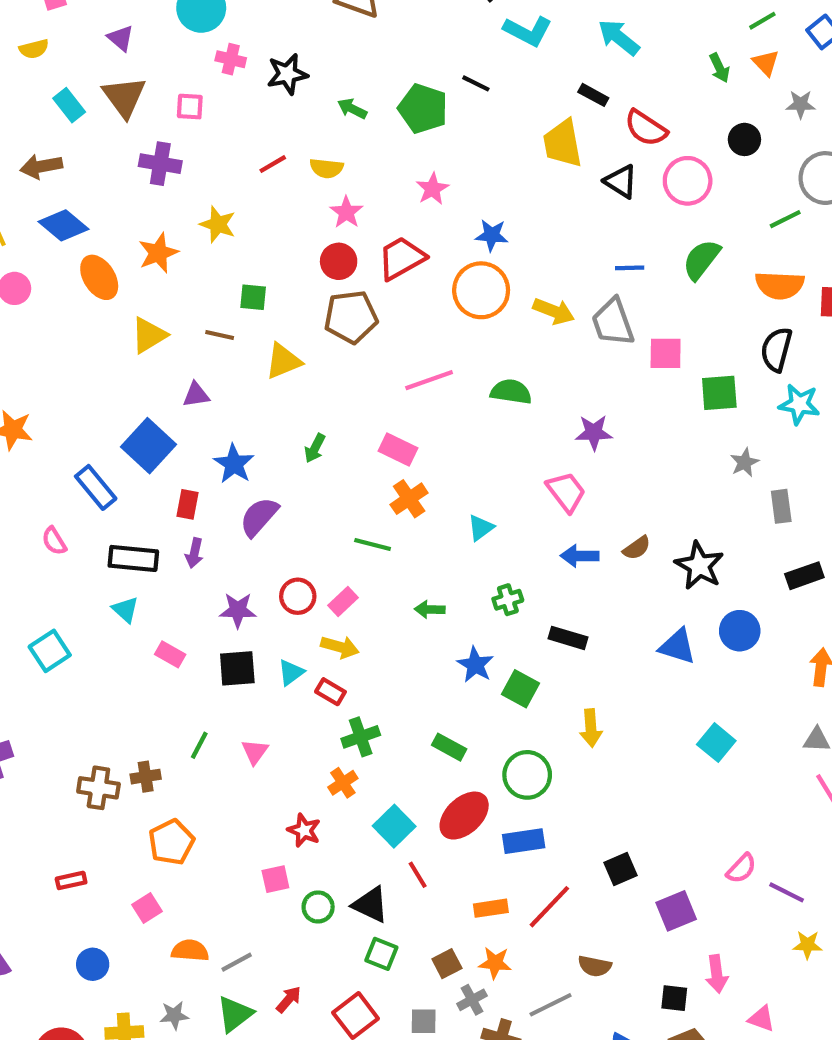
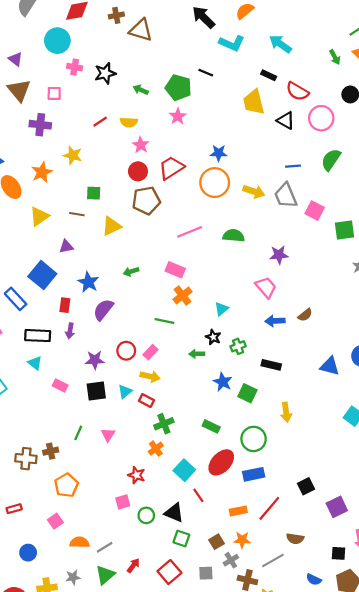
pink star: (432, 189) -> (178, 116), moved
pink square: (666, 353) -> (315, 211), turned 30
green arrow: (315, 448) -> (131, 271), turned 48
black star: (699, 566) -> (213, 337), moved, size x0.6

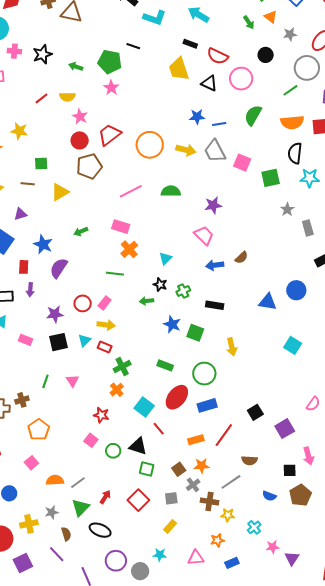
blue star: (219, 153) -> (197, 117), moved
pink square: (123, 502) -> (91, 440), turned -32

